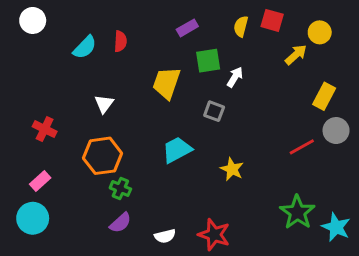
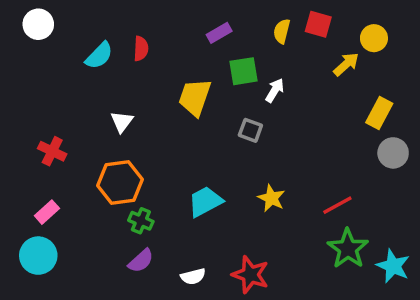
red line: (302, 147) -> (337, 205), moved
cyan trapezoid: (177, 150) -> (205, 202), moved

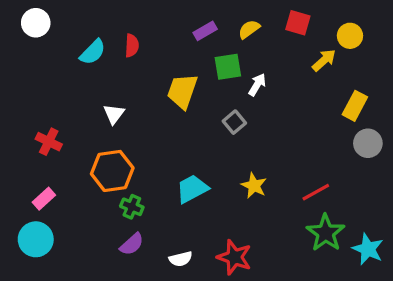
yellow semicircle: (282, 31) -> (249, 29), moved, turned 40
gray square: (250, 130) -> (234, 122), turned 30

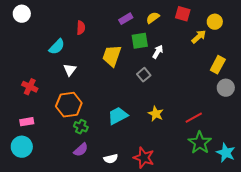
cyan semicircle: (93, 52) -> (57, 47), moved
pink rectangle: (44, 199) -> (27, 122), turned 32

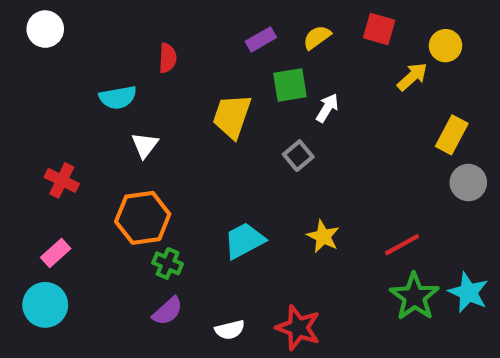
cyan semicircle: (57, 47) -> (118, 97), turned 36
pink rectangle: (27, 122) -> (56, 253), turned -32
cyan star: (226, 153) -> (468, 292), moved

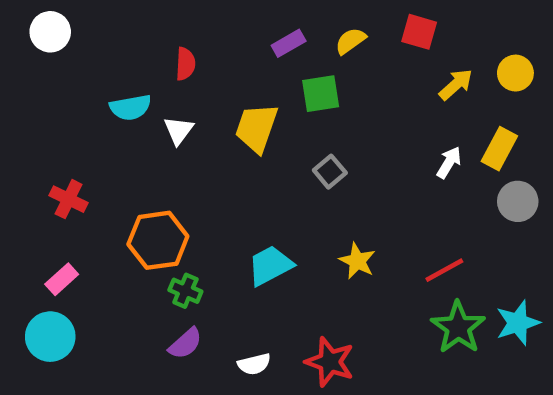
yellow circle: (445, 46) -> (515, 73), moved
white arrow: (327, 108) -> (449, 162), moved
white triangle: (145, 145) -> (179, 130), moved
cyan star: (468, 292) -> (518, 323), turned 30

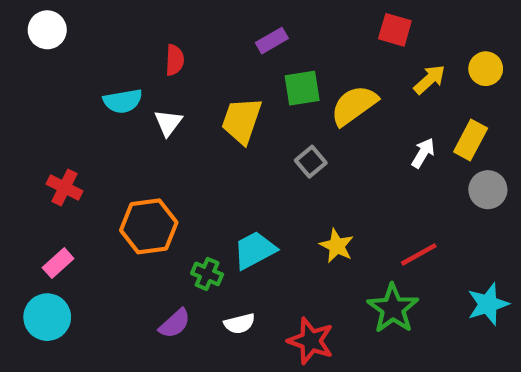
yellow semicircle: (350, 41) -> (354, 105), moved, size x1.6
green cross: (185, 291) -> (207, 274), moved
green star: (458, 327) -> (393, 308), moved
white semicircle: (254, 364) -> (239, 324), moved

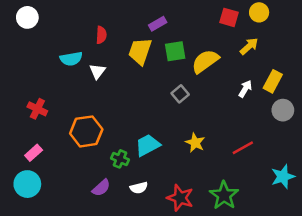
yellow circle: (486, 69) -> (259, 12), moved
yellow trapezoid: (242, 121) -> (140, 51), moved
green star: (393, 308) -> (224, 195), moved

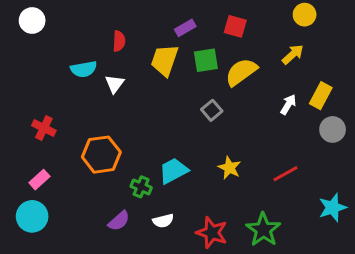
red square: (229, 17) -> (235, 26), moved

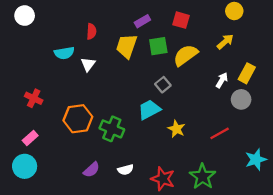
gray circle: (333, 129) -> (241, 99), moved
cyan trapezoid: (173, 171) -> (149, 110), moved
green cross: (141, 187) -> (112, 129), moved, size x1.5

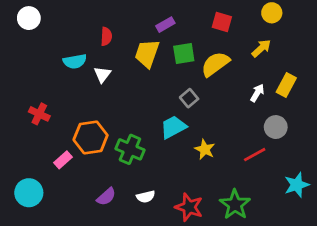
red square: (181, 20) -> (222, 22), moved
gray circle: (241, 99) -> (276, 127), moved
pink rectangle: (30, 138) -> (63, 160), moved

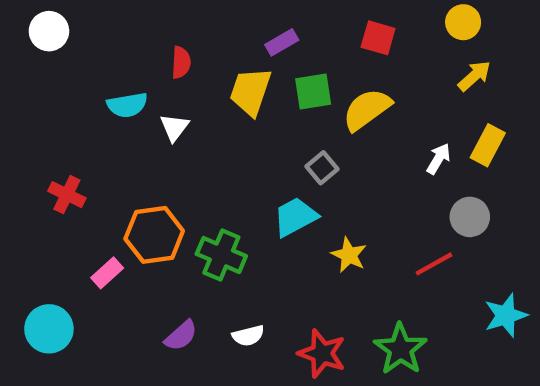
yellow arrow: (261, 48) -> (474, 76), moved

